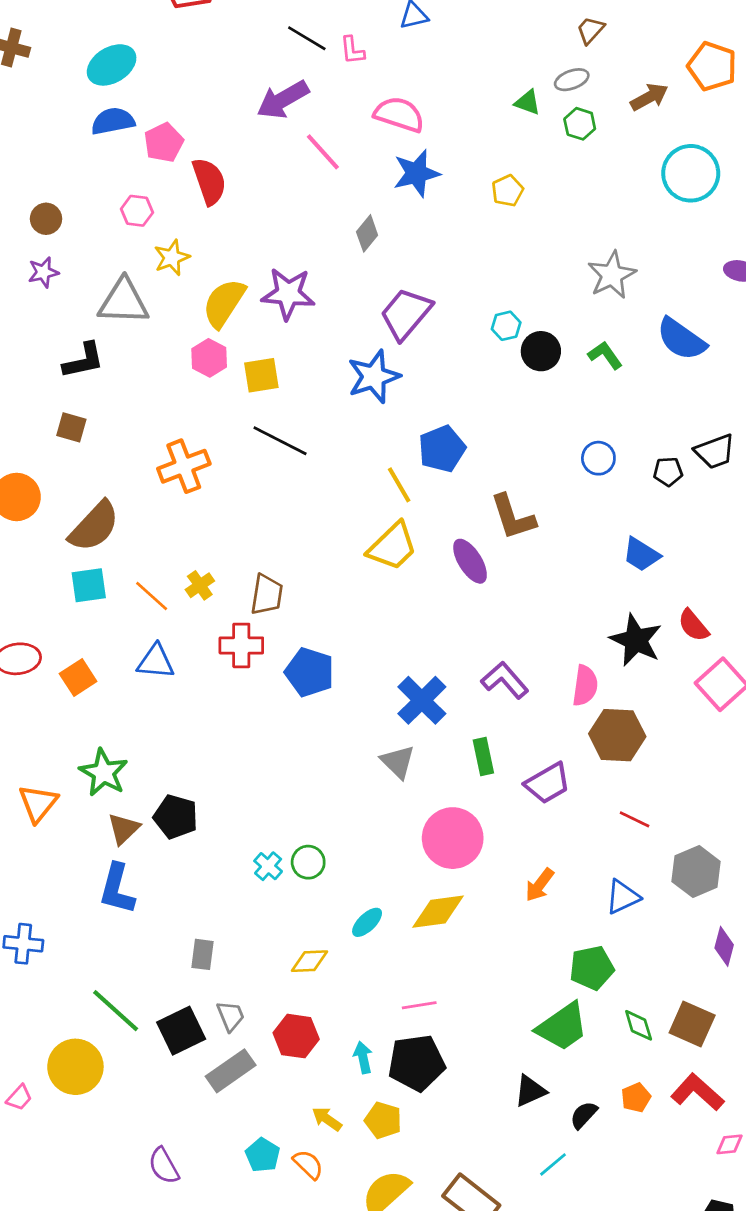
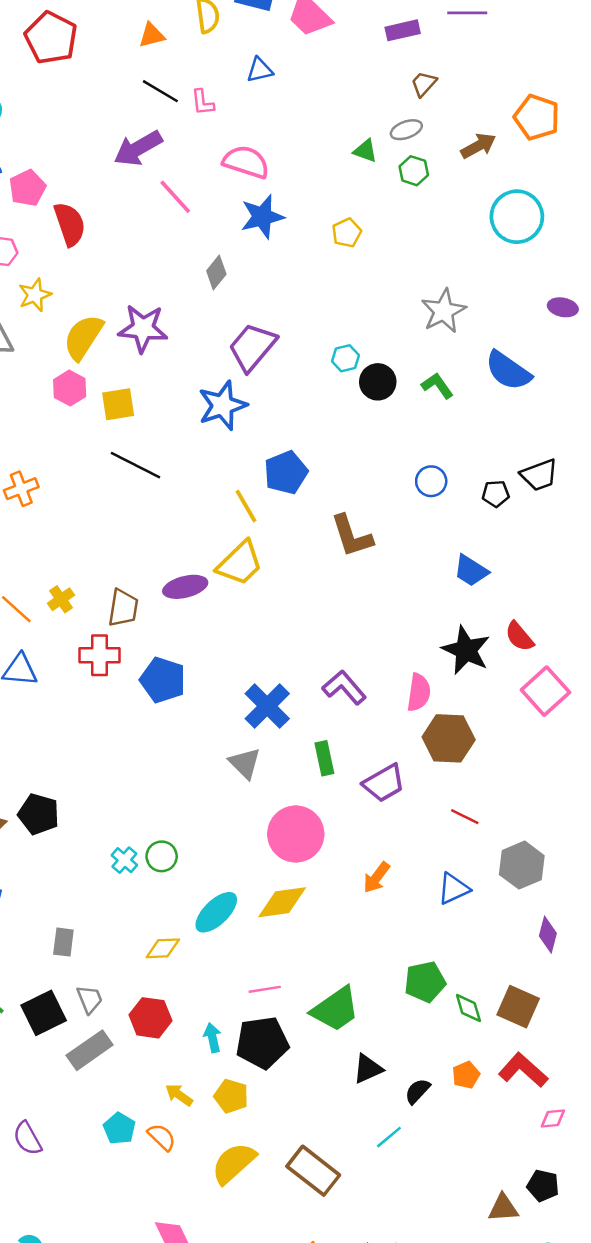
orange cross: (184, 466) -> (21, 489), moved, size x0.7
purple ellipse: (470, 561) -> (185, 587), moved, turned -72
cyan ellipse: (367, 922) -> (216, 912), size x1.5
green pentagon: (592, 968) -> (425, 982), moved
green trapezoid: (562, 1027) -> (336, 1009), moved

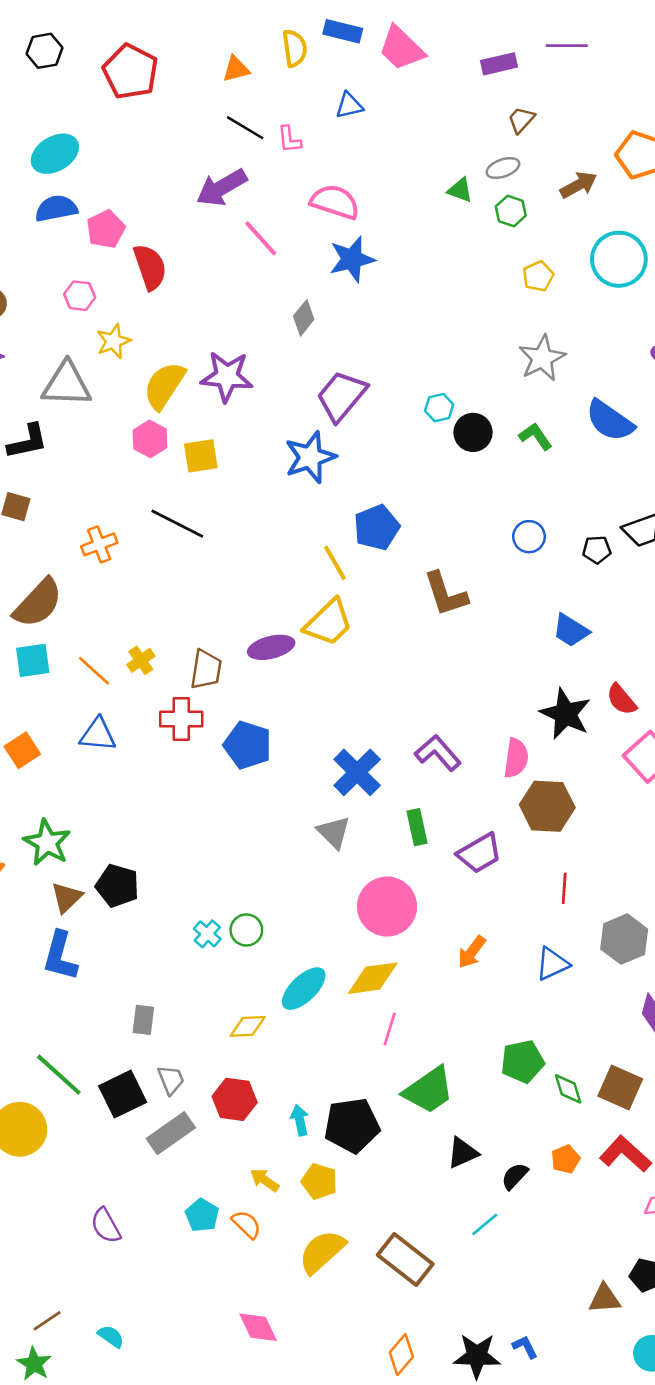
yellow pentagon: (347, 233) -> (538, 276), moved
black line: (136, 465) -> (177, 524), moved
red line: (465, 817) -> (564, 888), turned 68
pink line: (265, 989) -> (390, 1029), moved, turned -64

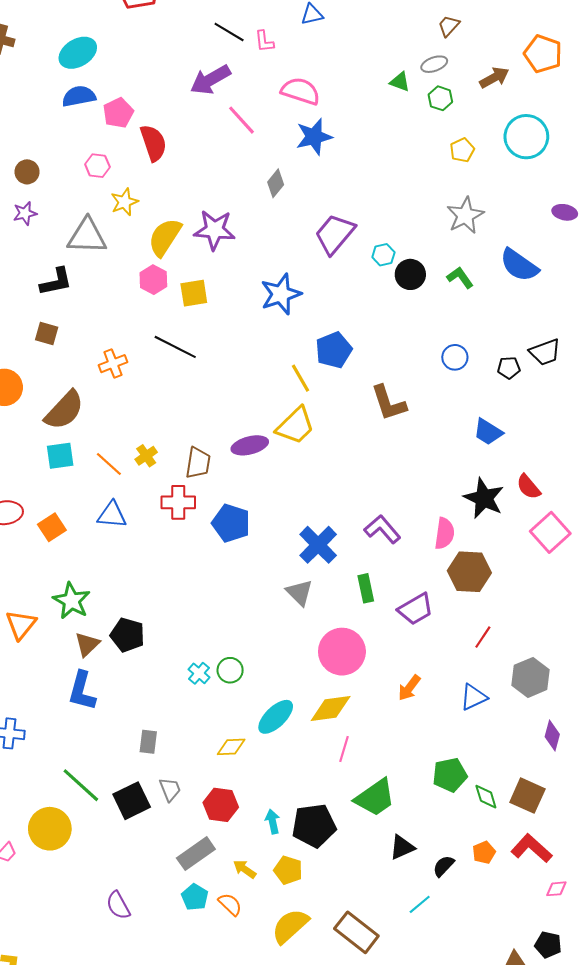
purple trapezoid: (341, 396) -> (335, 234), moved
red line: (564, 888) -> (483, 637), turned 30
gray rectangle: (171, 1133) -> (196, 854), moved

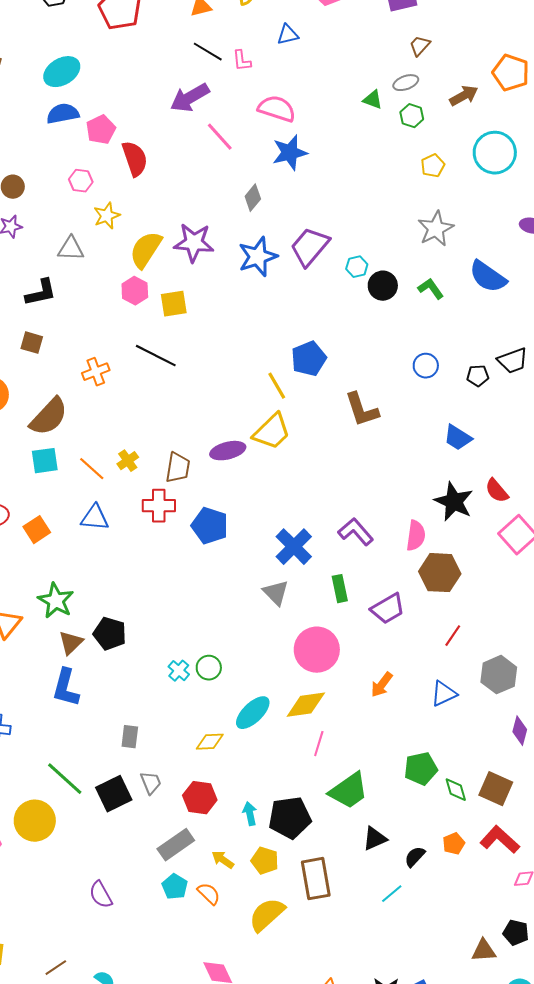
gray triangle: (87, 236) -> (71, 249), size x0.7
blue star: (281, 294) -> (258, 257), moved
brown rectangle: (356, 932) -> (316, 879), moved, turned 42

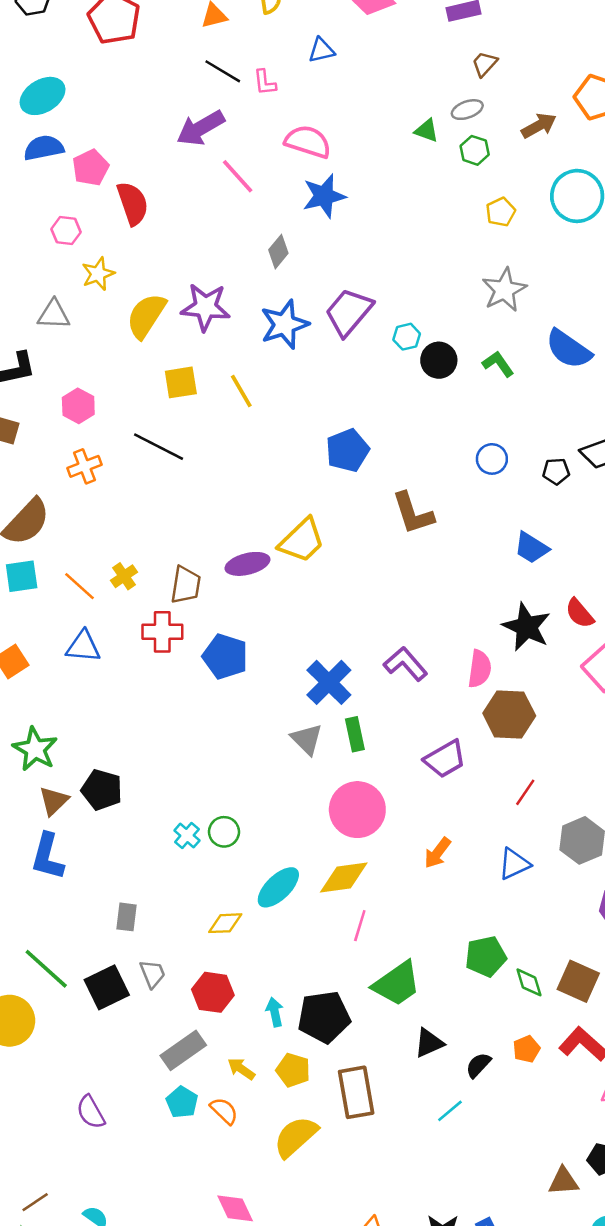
pink hexagon: (135, 291) -> (78, 406), moved
yellow line: (277, 386) -> (241, 391), moved
green rectangle: (340, 589) -> (355, 734), moved

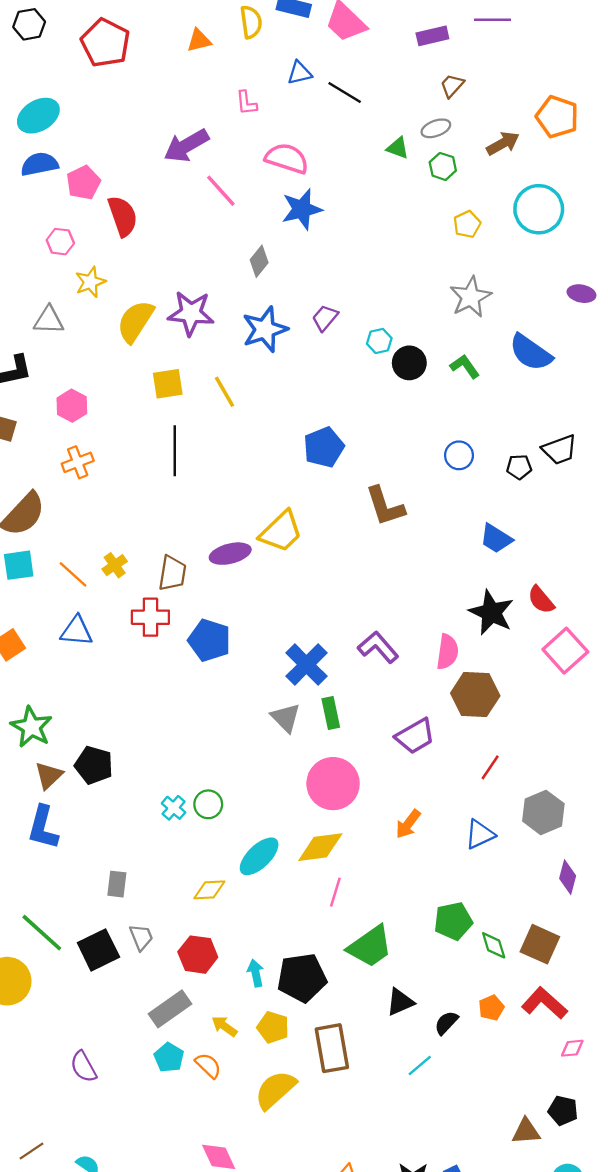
black line: (223, 71) -> (345, 93), moved
purple trapezoid: (349, 312) -> (325, 318), size x0.6
black line: (159, 447) -> (175, 451), moved, turned 63

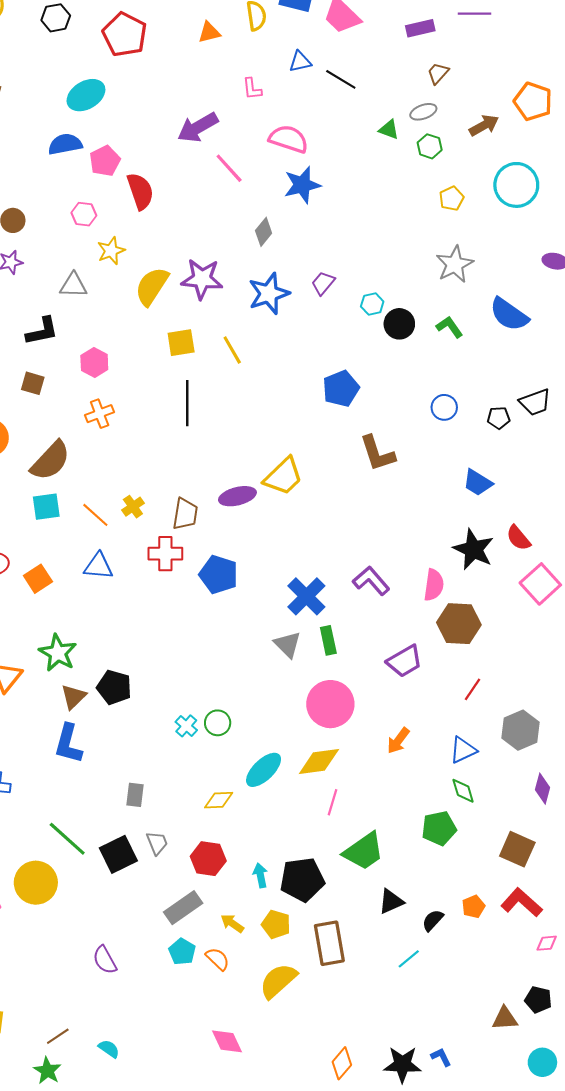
cyan ellipse: (38, 116) -> (86, 95), moved
blue pentagon: (324, 447) -> (341, 389), moved
green diamond: (494, 945) -> (463, 791), moved

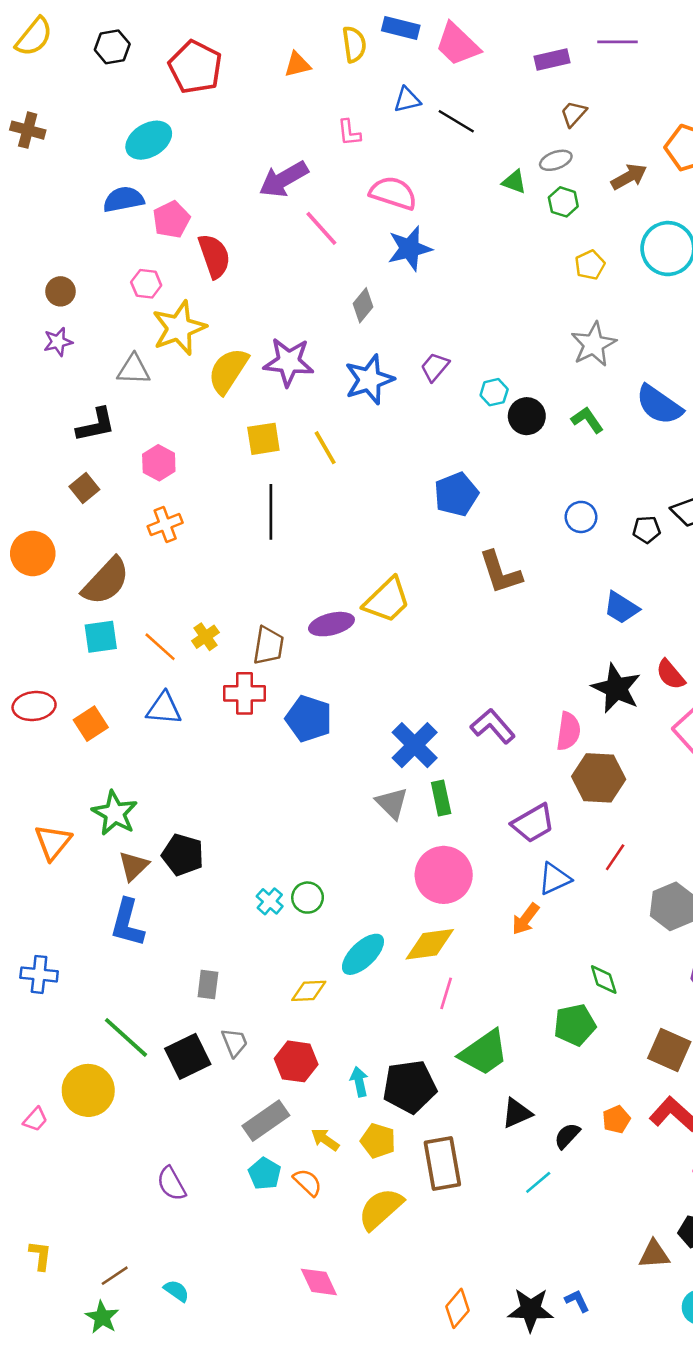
yellow star: (111, 251) -> (179, 328), size x1.6
brown square: (33, 383) -> (84, 488), turned 35
blue triangle: (463, 750) -> (555, 879), moved

